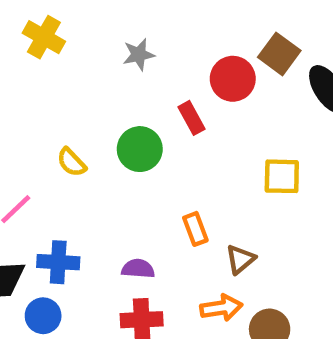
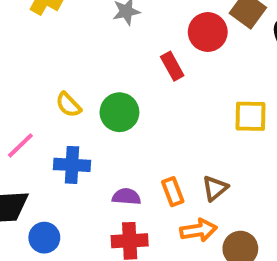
green circle: (140, 149) -> (119, 112), moved
orange rectangle: (195, 229) -> (173, 192), moved
blue cross: (58, 262) -> (72, 165), moved

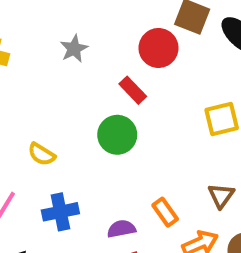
green circle: (119, 112) -> (117, 135), moved
brown triangle: (215, 188) -> (221, 196), moved

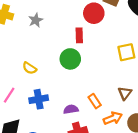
gray star: (74, 49) -> (36, 20), moved
red rectangle: (133, 90) -> (79, 35), turned 40

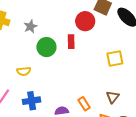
green circle: (70, 59) -> (46, 47), moved
yellow semicircle: (30, 68) -> (24, 71), turned -40

